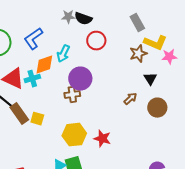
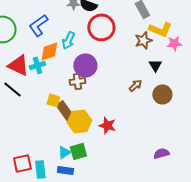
red circle: (96, 41) -> (101, 27), size x1.4
brown rectangle: (19, 114) -> (65, 111), moved
yellow square: (37, 119) -> (53, 100), moved

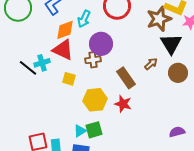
brown star: (143, 40) -> (159, 19), size x1.4
red triangle: (18, 65) -> (63, 50), moved
cyan cross: (37, 65) -> (42, 63), moved
black triangle: (155, 65) -> (171, 44), size x1.6
brown rectangle: (65, 111) -> (126, 78), moved

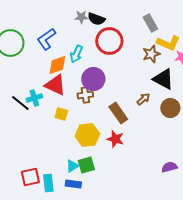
brown star: (159, 19) -> (151, 54), size x0.7
black triangle: (171, 44) -> (163, 79), turned -30

